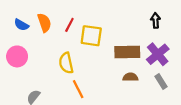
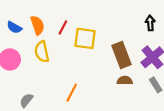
brown rectangle: (127, 52) -> (121, 55), turned 70
yellow semicircle: (66, 63) -> (42, 52), moved
orange line: (78, 89) -> (72, 93), turned 54

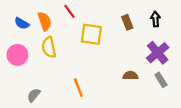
red line: (63, 27) -> (70, 11), moved, turned -64
brown rectangle: (121, 55) -> (127, 22), moved, size x0.6
orange line: (72, 93) -> (78, 88), turned -48

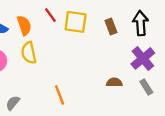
black arrow: (155, 19) -> (141, 23), size x1.5
yellow square: (91, 34) -> (76, 22), moved

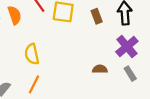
yellow semicircle: (29, 53) -> (32, 54), moved
orange line: (60, 95) -> (34, 84), moved, turned 48

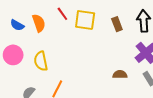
yellow semicircle: (32, 54) -> (41, 61), moved

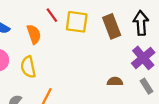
orange semicircle: (39, 23) -> (34, 34), moved
brown rectangle: (117, 24) -> (112, 26), size x1.5

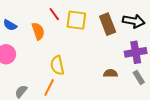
black arrow: (141, 23) -> (134, 21), turned 105
purple cross: (143, 58) -> (136, 52), turned 30
yellow semicircle: (28, 67) -> (57, 65), moved

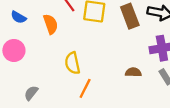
orange line: (49, 87) -> (85, 88), moved

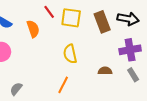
yellow semicircle: (72, 63) -> (70, 54), moved

